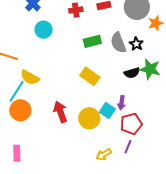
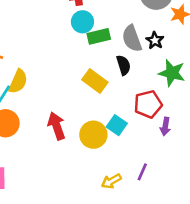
cyan circle: (44, 30) -> (82, 22), moved
black semicircle: (132, 73) -> (123, 65), moved, turned -91
yellow semicircle: (30, 77) -> (18, 81), turned -96
purple arrow: (122, 103) -> (165, 126), moved
red pentagon: (131, 124) -> (148, 104), moved

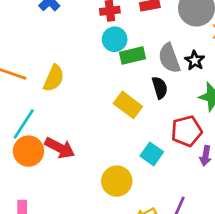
yellow semicircle: (18, 81) -> (54, 78), moved
red arrow: (57, 126) -> (60, 148), moved, turned 136
yellow circle: (93, 135) -> (117, 181), moved

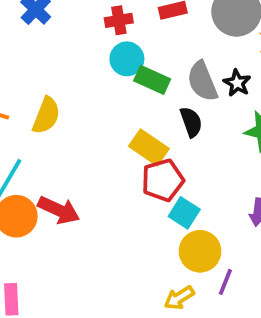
green rectangle: (132, 55) -> (152, 80), turned 40
red pentagon: (187, 131) -> (163, 180), moved
yellow circle: (117, 181) -> (200, 251), moved

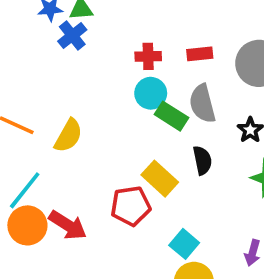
gray semicircle: (202, 81) -> (202, 104), moved
red pentagon: (163, 180) -> (131, 206), moved

